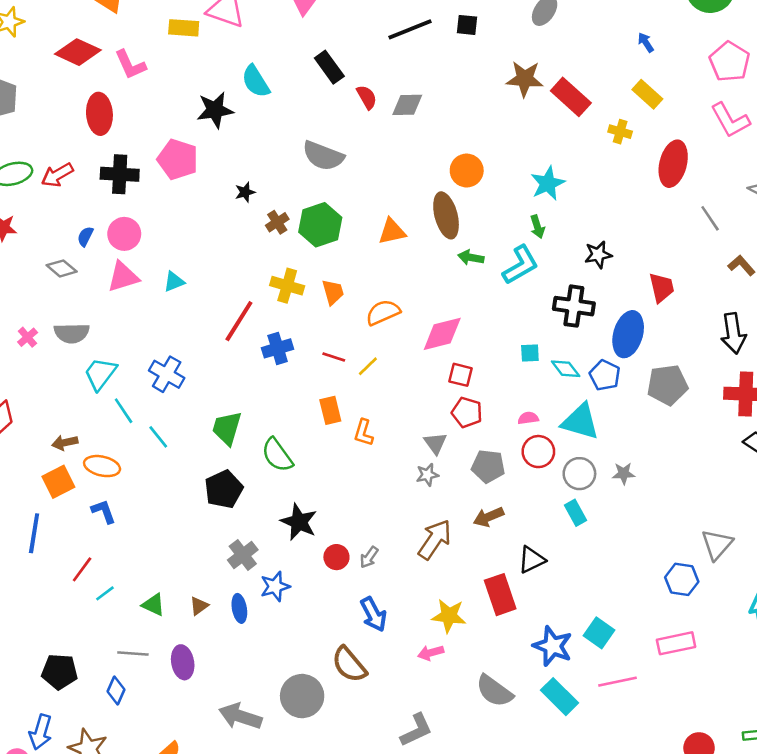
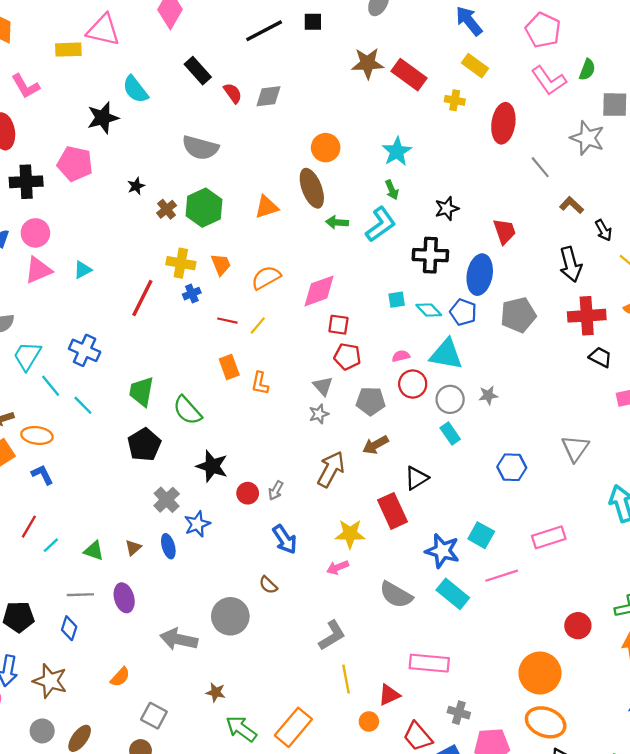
blue arrow: (646, 42) -> (469, 21), size x1.8
blue cross: (278, 348) -> (192, 294), moved, size x0.7
blue hexagon: (682, 579) -> (512, 467), moved
brown semicircle: (349, 665) -> (268, 585), size x0.6

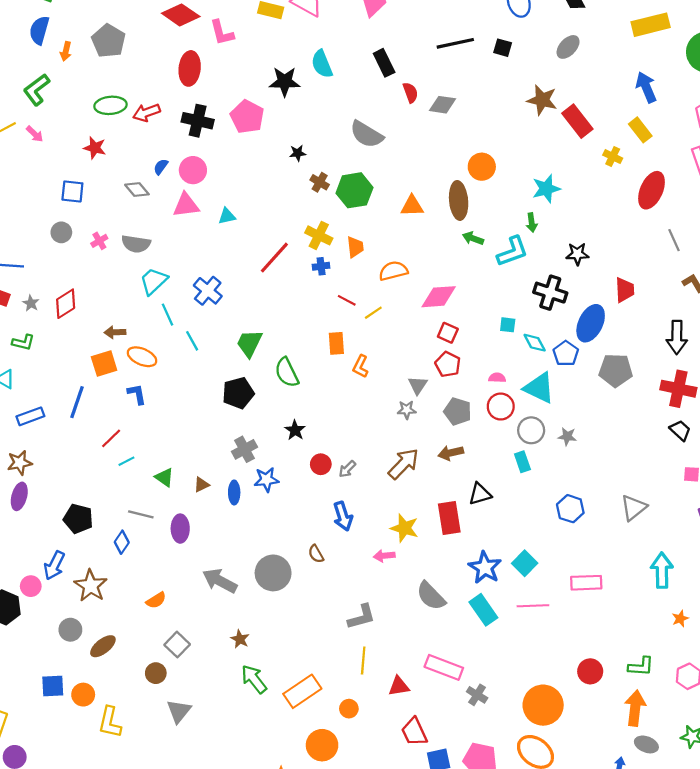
brown cross: (167, 209) -> (320, 182), turned -36
black star: (212, 466) -> (295, 430), size x0.7
gray cross: (459, 713) -> (477, 695), moved
orange circle: (369, 721) -> (349, 709), moved

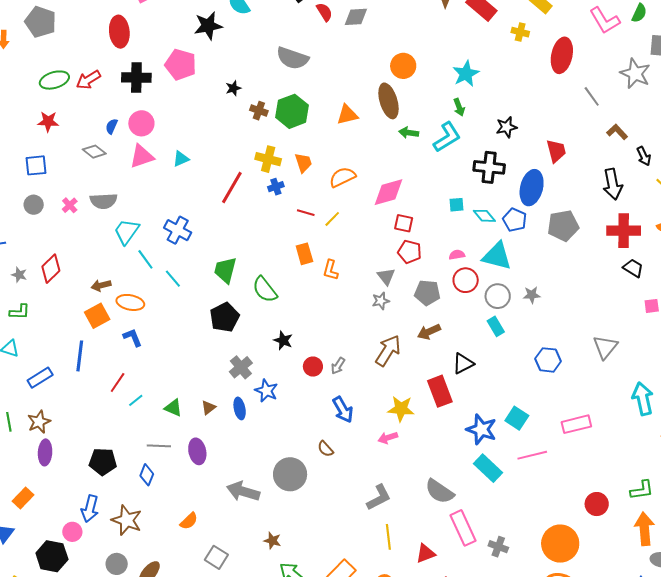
blue star: (266, 480) -> (266, 391), turned -30
gray semicircle: (431, 596) -> (439, 491), moved
pink rectangle: (444, 667) -> (463, 528), turned 56

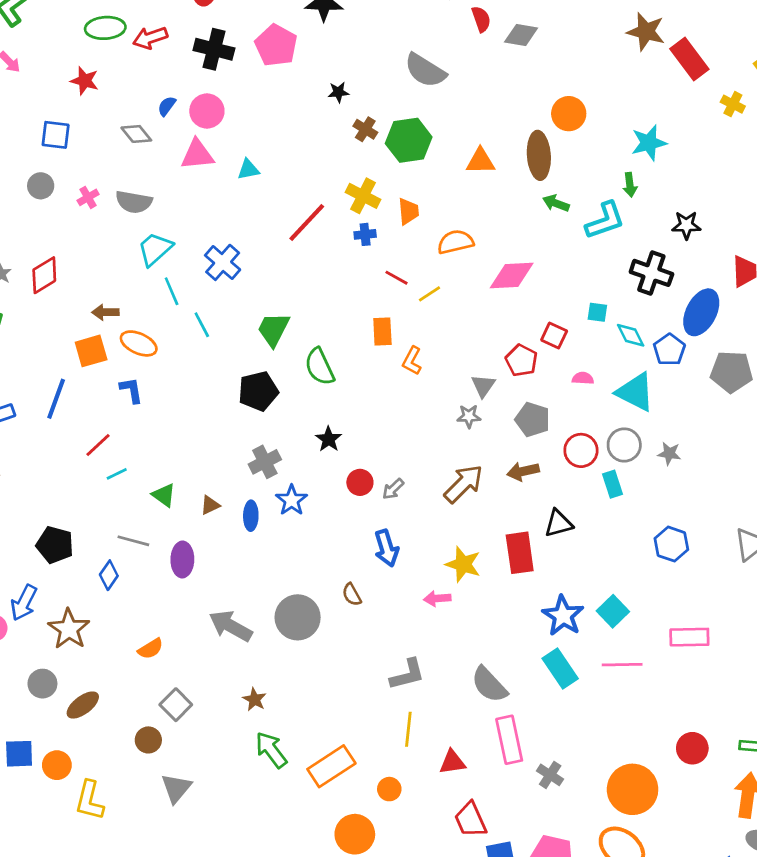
red square: (404, 223) -> (554, 335), moved
red circle: (466, 280) -> (581, 450), moved

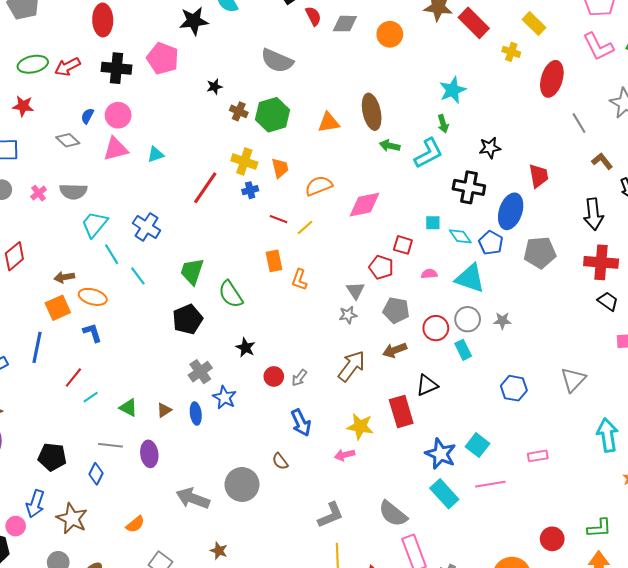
orange circle: (569, 114) -> (390, 34), moved
pink rectangle: (689, 637) -> (538, 456), size x0.7

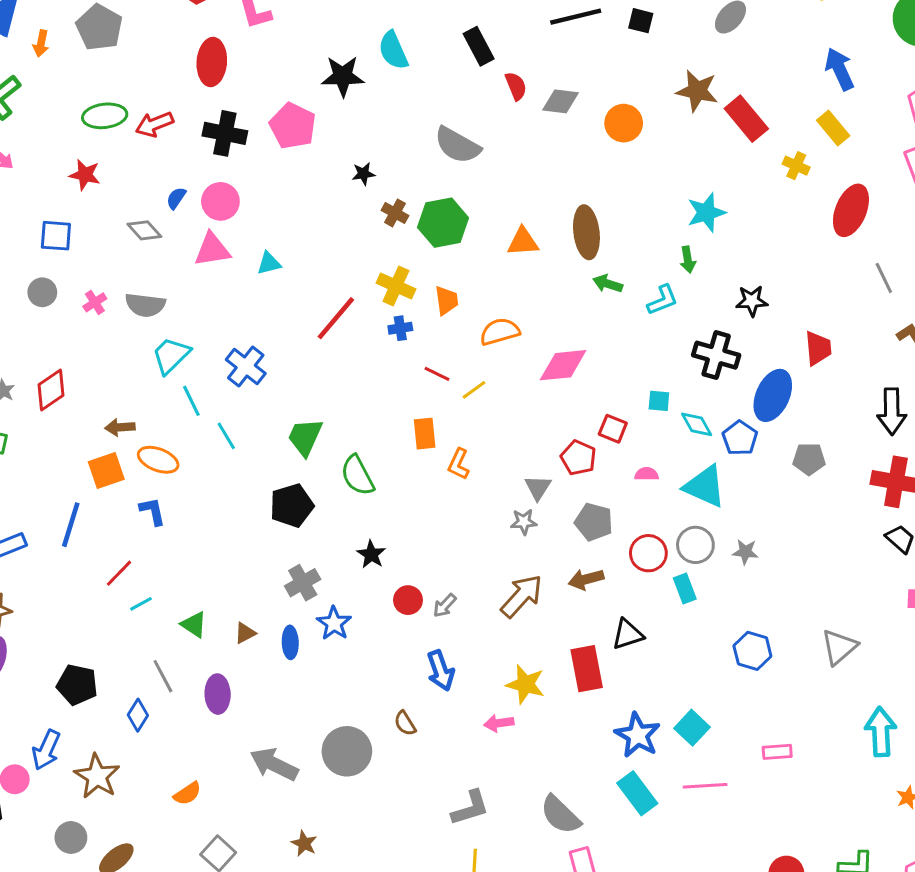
cyan L-shape: (428, 153) -> (662, 300), size x0.7
gray pentagon: (540, 253) -> (809, 459), size x0.7
gray line: (111, 445) -> (163, 676), turned 50

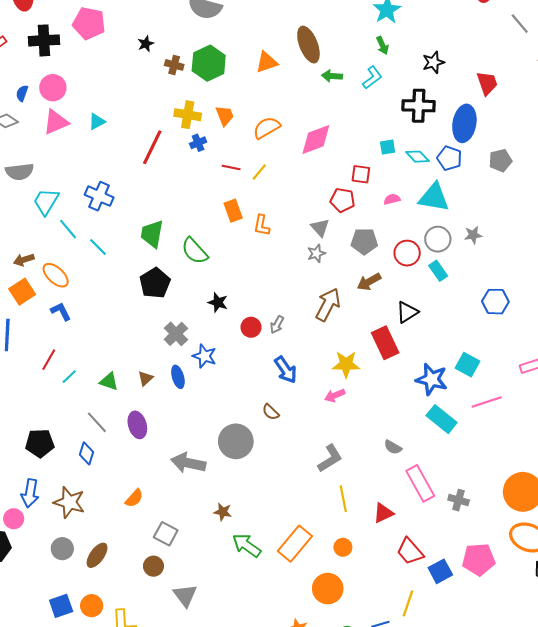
orange ellipse: (158, 460) -> (56, 275), turned 36
gray semicircle: (560, 815) -> (393, 447), size x0.6

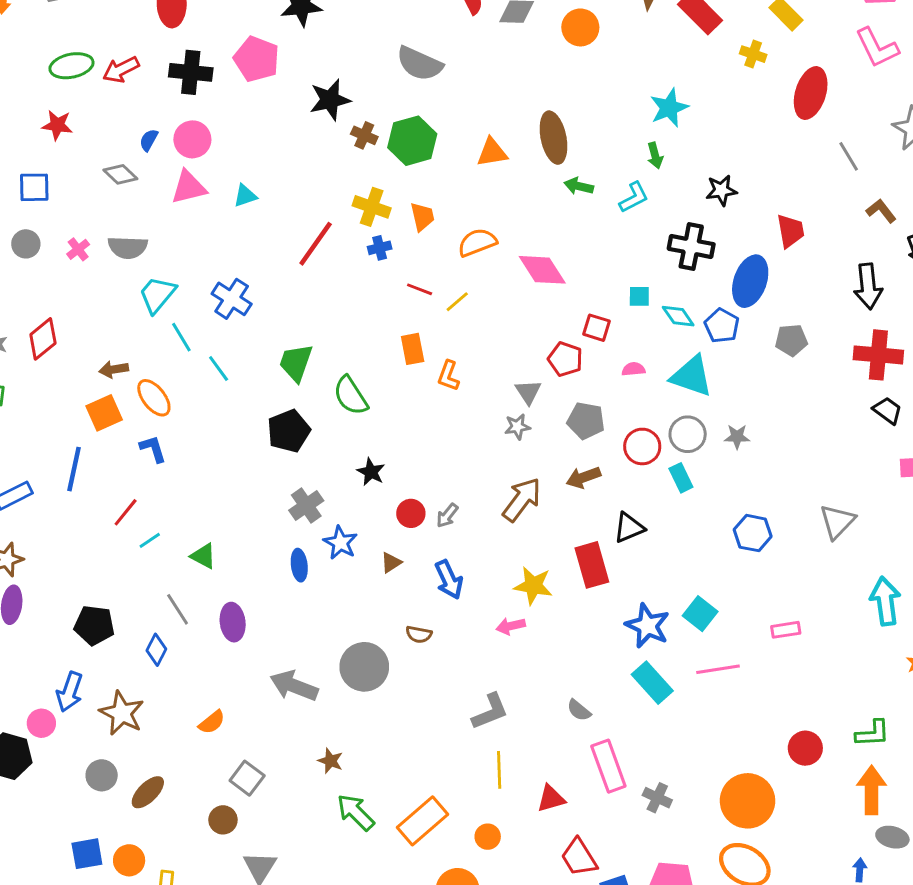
black star: (146, 44) -> (330, 100), size x1.8
pink diamond: (316, 140) -> (542, 270), turned 68
brown triangle: (145, 378) -> (391, 563), moved
brown semicircle: (271, 412) -> (419, 634), turned -42

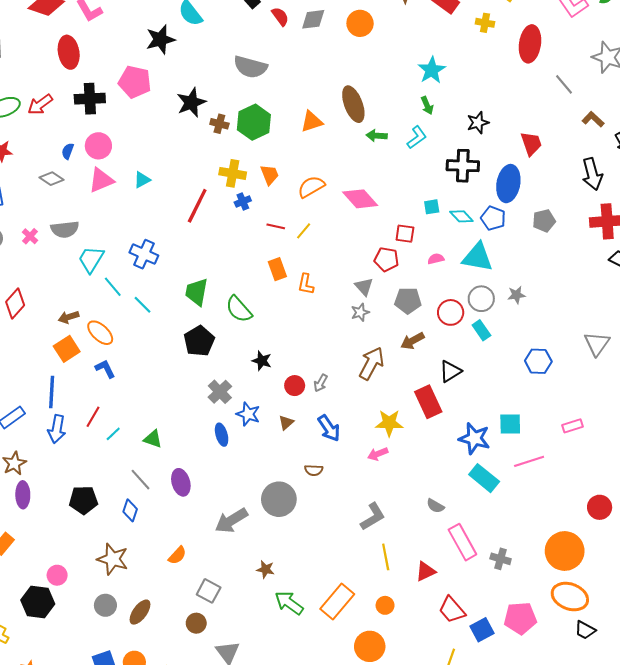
cyan square: (700, 614) -> (510, 424), turned -30
gray arrow: (294, 686) -> (231, 521), turned -44
blue arrow: (70, 692) -> (57, 429), moved

